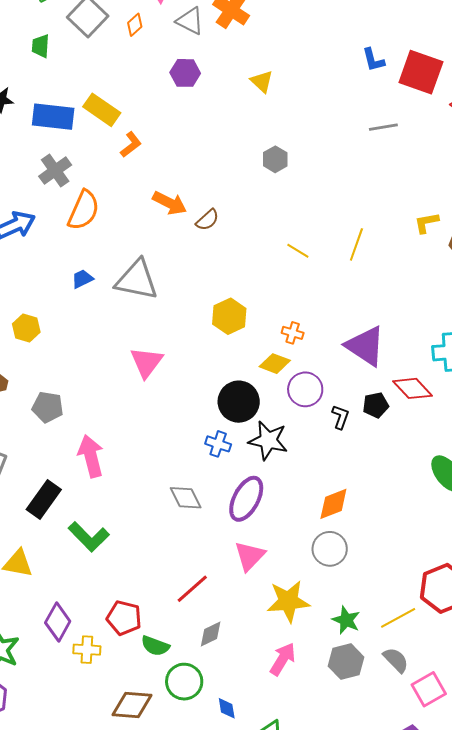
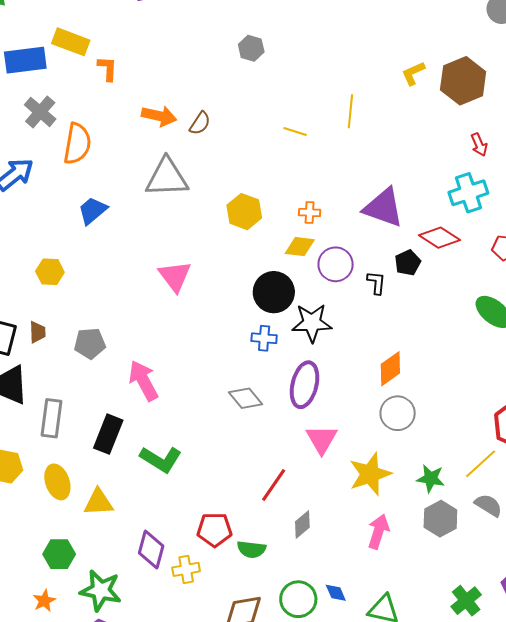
orange L-shape: (131, 145) -> (107, 69), turned -36
blue trapezoid: (82, 279) -> (93, 211), size x1.4
gray triangle: (137, 280) -> (167, 178), moved
green circle: (184, 682) -> (298, 599), moved

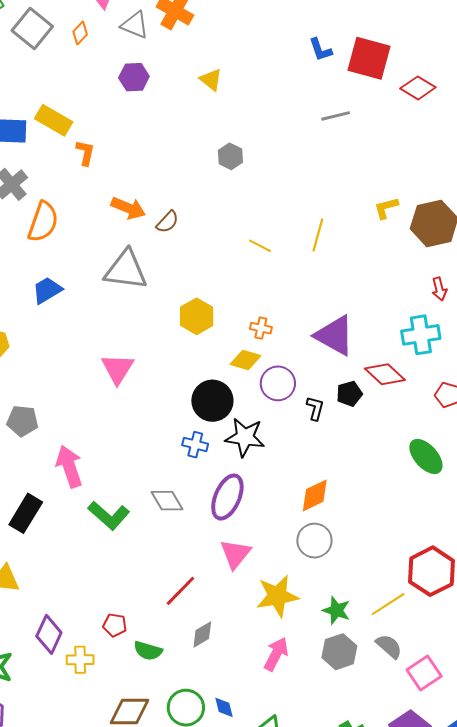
green L-shape: (161, 459) -> (109, 515), moved
red pentagon: (215, 530) -> (115, 625), size x0.7

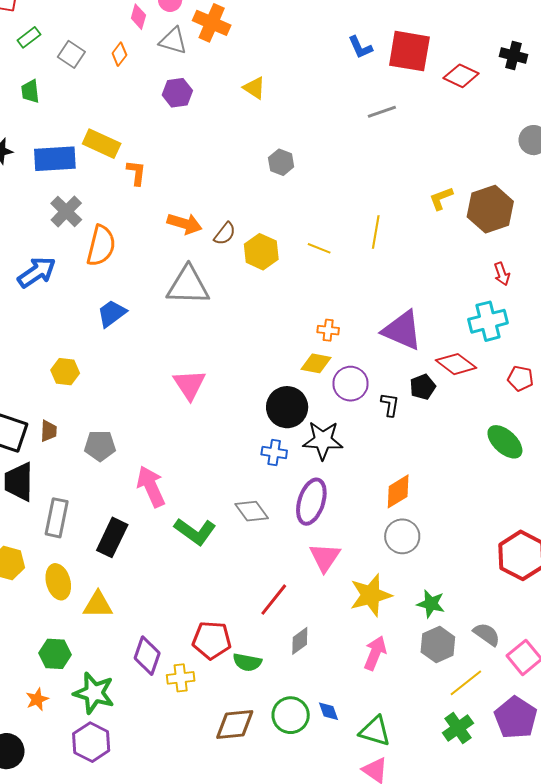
gray square: (32, 28) -> (71, 54), size x0.7
yellow hexagon: (197, 316) -> (261, 252), moved
yellow line: (388, 604) -> (466, 683), moved
red pentagon: (115, 625) -> (212, 640), size x1.6

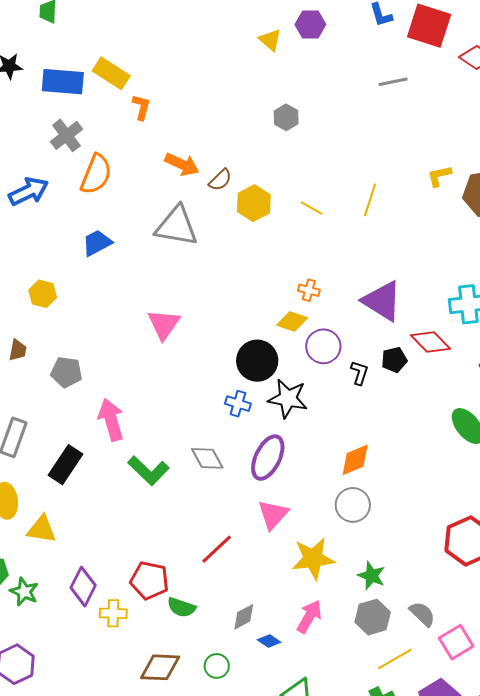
purple hexagon: (177, 93) -> (310, 25), moved
gray diamond: (300, 641) -> (244, 617), moved
green star: (94, 693) -> (24, 592), moved, size x0.7
blue diamond: (328, 711) -> (269, 641), moved, turned -45
green circle: (291, 715) -> (217, 666), size x0.7

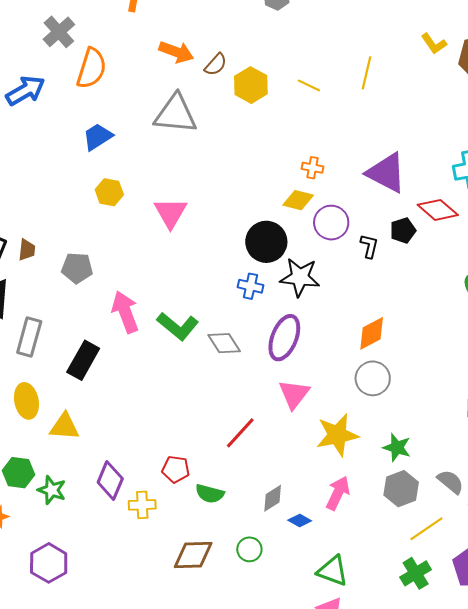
yellow L-shape: (439, 176) -> (434, 44), turned -108
yellow hexagon: (43, 294) -> (109, 192), moved
green L-shape: (148, 471) -> (178, 326), moved
red pentagon: (149, 580) -> (176, 469), size x0.7

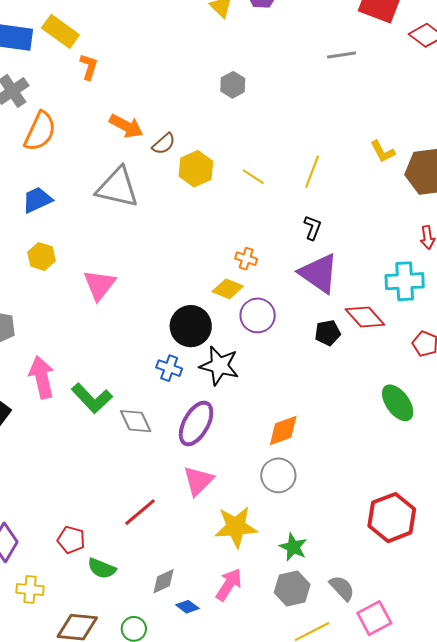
black L-shape: (369, 246) -> (312, 228), moved
yellow cross: (142, 505) -> (30, 589), moved

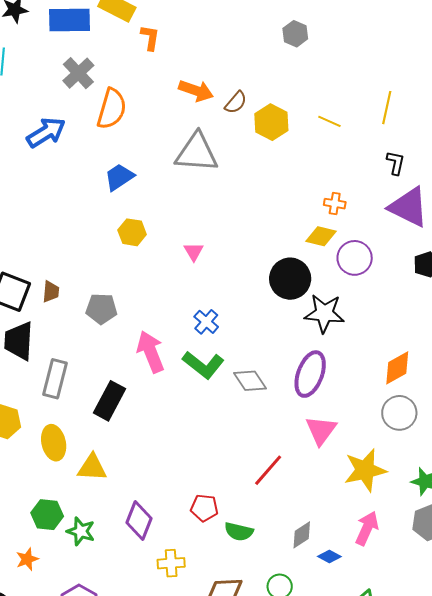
pink triangle: (99, 285) -> (194, 252), size x0.6
blue cross: (169, 368) -> (206, 322), moved, turned 30

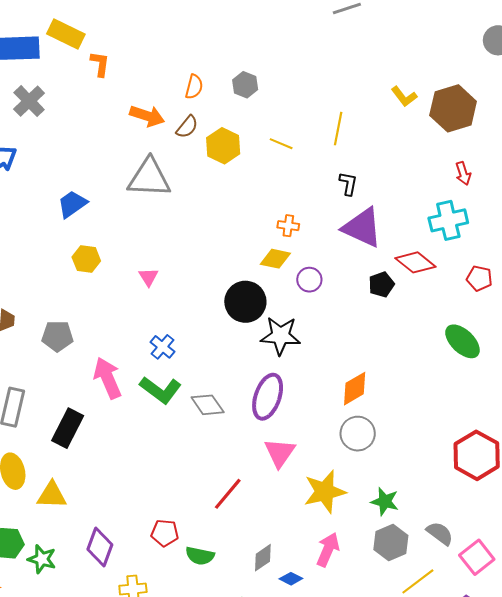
gray hexagon: (295, 34) -> (245, 85), moved
orange semicircle: (112, 109) -> (194, 87), moved, size x0.6
purple circle: (355, 258) -> (309, 280), size x0.7

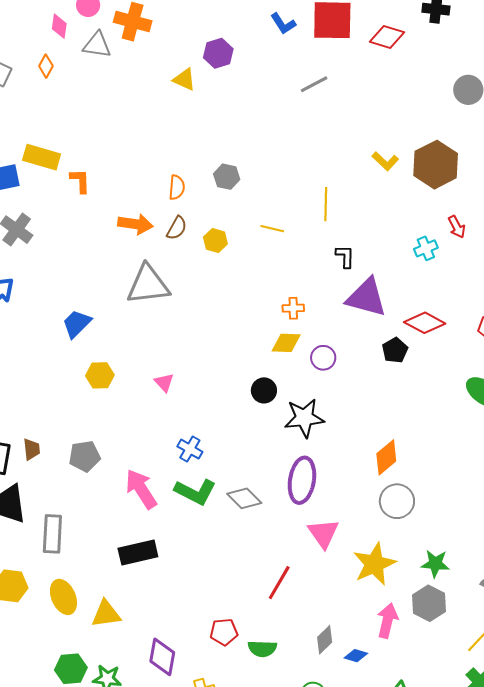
yellow hexagon: (223, 146) -> (215, 241), size x0.7
cyan cross: (448, 220) -> (426, 248), moved, size x0.6
black circle: (245, 302) -> (264, 390), size x0.6
black rectangle: (68, 428) -> (138, 553), moved, turned 60
gray hexagon: (391, 542) -> (429, 603), moved

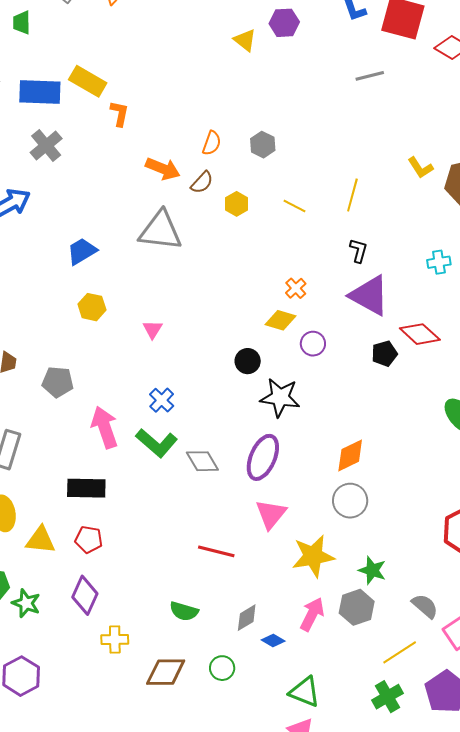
orange cross: (293, 308) -> (296, 288), turned 35
red line: (279, 583) -> (216, 551), turned 60
red pentagon: (224, 632) -> (89, 539), moved

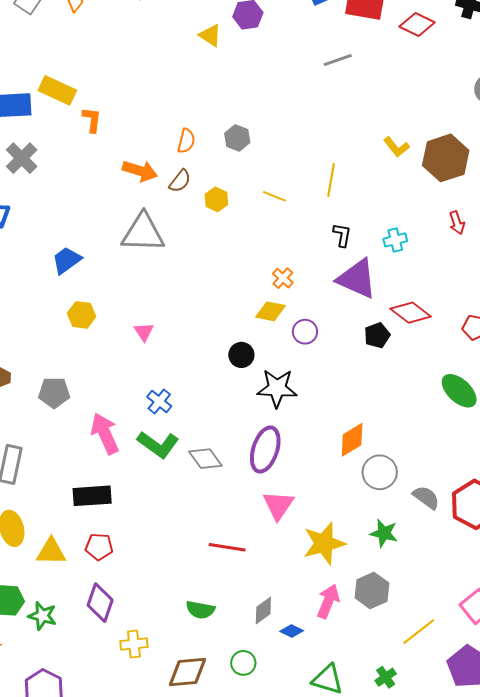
cyan cross: (439, 262) -> (395, 240), moved
gray circle: (350, 501) -> (380, 472), moved
green star: (372, 570) -> (384, 533), moved
gray semicircle: (425, 606) -> (426, 497), moved
green cross: (387, 697) -> (386, 677), moved, size x0.7

